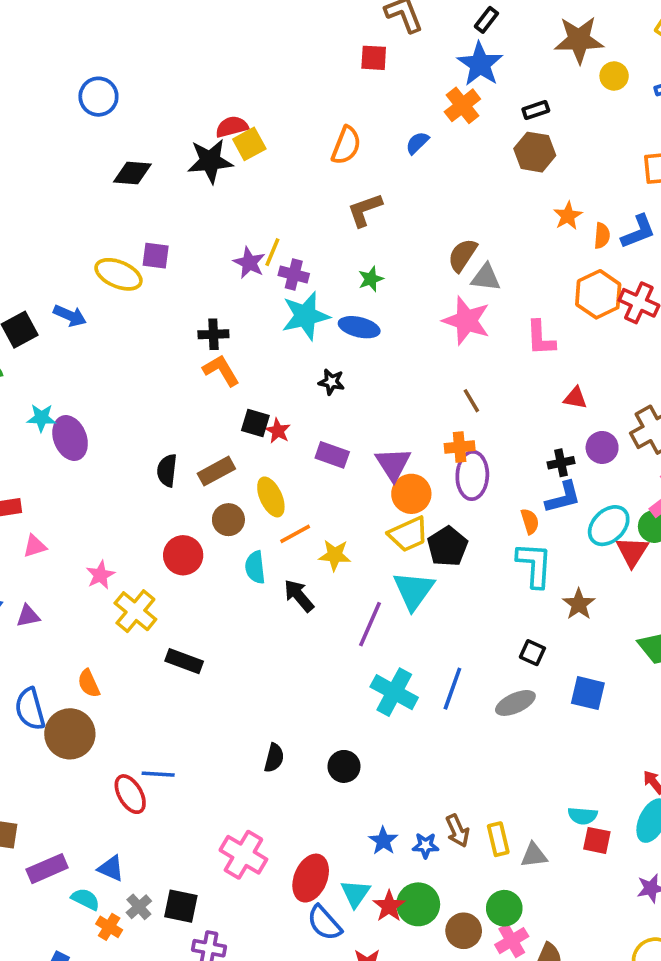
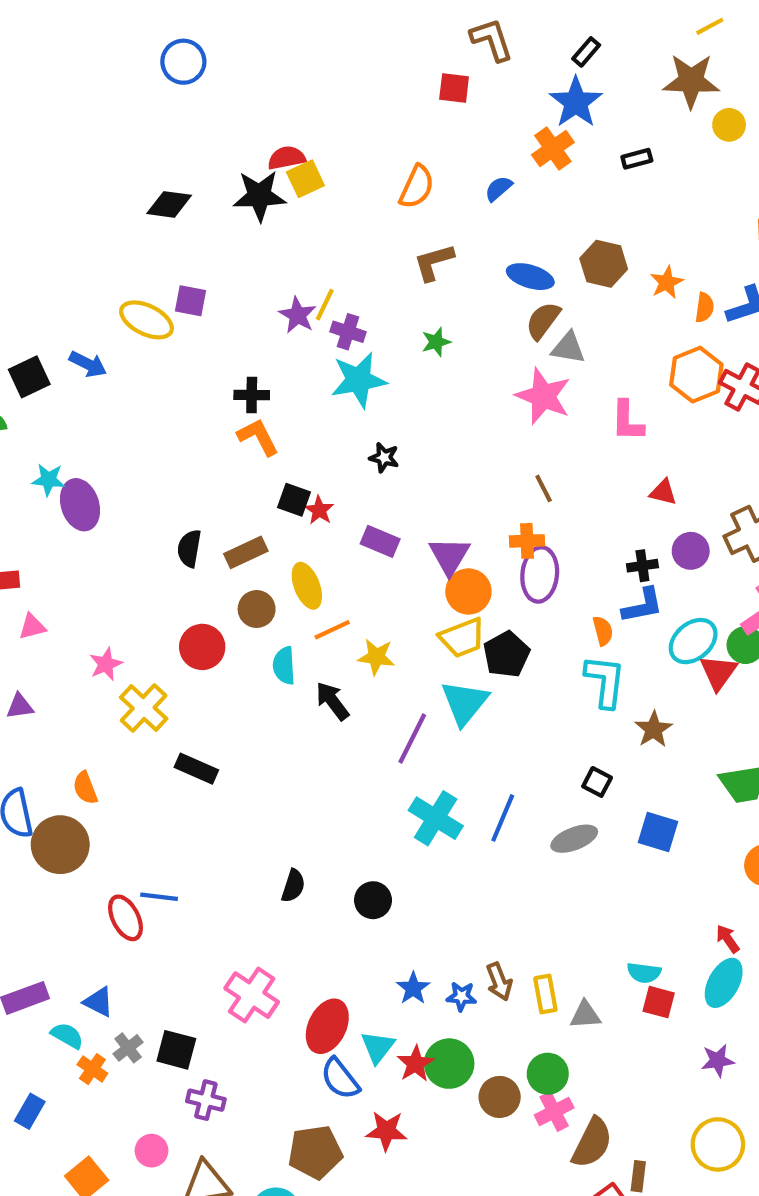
blue circle: (98, 97) -> (183, 62), moved
brown hexagon: (535, 152) -> (604, 264), moved
blue ellipse: (359, 327) -> (530, 277), moved

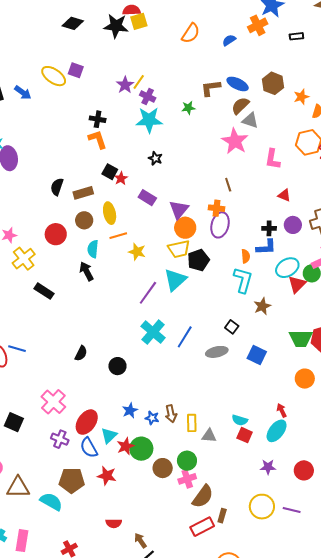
brown L-shape: (434, 262) -> (211, 88), moved
black arrow: (332, 701) -> (86, 271), moved
purple cross: (206, 1100) -> (60, 439), moved

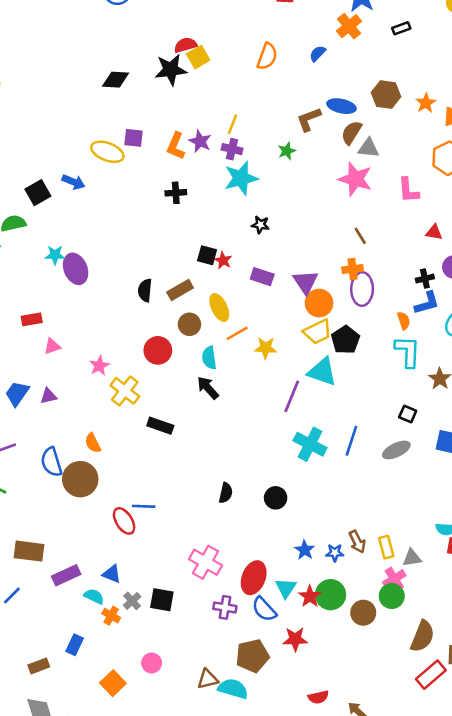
yellow line: (139, 82) -> (232, 124), moved
orange L-shape: (98, 139) -> (176, 146), moved, turned -125
cyan triangle: (175, 280) -> (322, 372), turned -45
pink cross: (187, 479) -> (394, 579), moved
brown triangle: (18, 487) -> (208, 679), moved, size x0.7

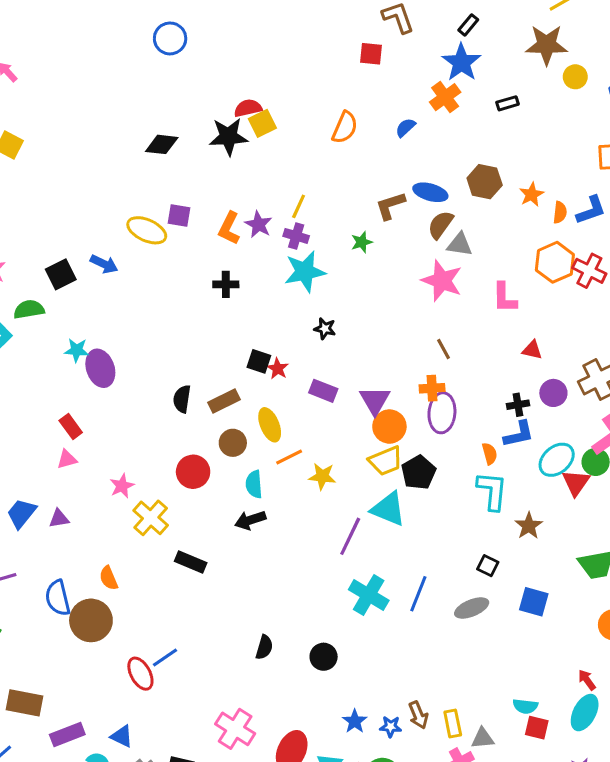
red rectangle: (32, 319) -> (71, 427), moved, turned 60
black arrow: (208, 388) -> (250, 520), turned -70
blue line: (144, 506) -> (165, 657), turned -40

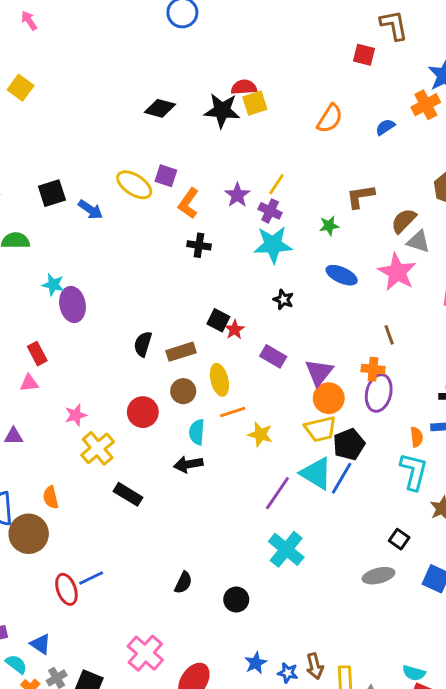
blue ellipse: (430, 192) -> (342, 275), moved
orange L-shape: (229, 228) -> (188, 203), moved
black square: (61, 274) -> (52, 193), moved
blue line: (418, 594) -> (342, 478), moved

